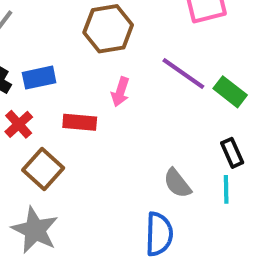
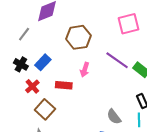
blue rectangle: (39, 78) -> (43, 62), turned -35

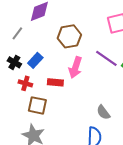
pink arrow: (85, 70) -> (75, 67), size x1.5
red cross: (32, 86) -> (25, 83), turned -32
brown square: (45, 109) -> (37, 105), turned -30

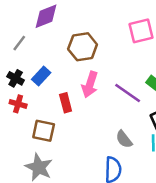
purple line: (106, 58) -> (128, 93), moved
red rectangle: (55, 82) -> (66, 103), turned 70
red cross: (25, 83) -> (18, 104), moved

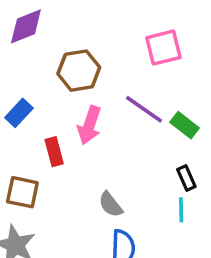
purple line: (128, 93) -> (144, 109), moved
gray semicircle: (124, 139) -> (111, 205), moved

